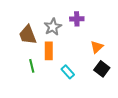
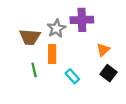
purple cross: (77, 19) -> (82, 20), size x1.5
brown trapezoid: (28, 35) -> (30, 37), turned -65

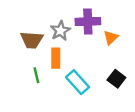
orange triangle: (103, 50) -> (111, 38), moved
cyan rectangle: (72, 76) -> (78, 82), size x1.5

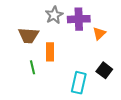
gray star: (60, 31) -> (54, 15), moved
cyan rectangle: (78, 82) -> (79, 83), moved, turned 55

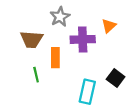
purple cross: (79, 19) -> (83, 39), moved
orange triangle: (99, 33) -> (109, 26), moved

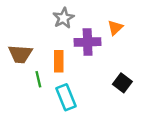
brown trapezoid: (32, 39) -> (20, 54), moved
cyan rectangle: (87, 92) -> (66, 97), moved, turned -35

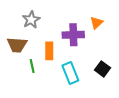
gray star: (64, 18) -> (31, 20), moved
cyan rectangle: (66, 97) -> (70, 73), moved

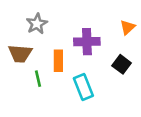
orange triangle: (96, 23) -> (128, 27), moved
black square: (102, 69) -> (122, 64), moved

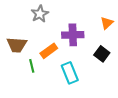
gray star: (37, 24) -> (40, 14), moved
orange rectangle: (58, 61) -> (49, 51), turned 54

